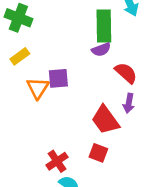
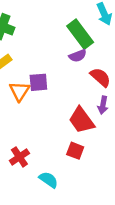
green rectangle: (104, 26) -> (80, 34), turned -36
red cross: (57, 161) -> (19, 157), moved

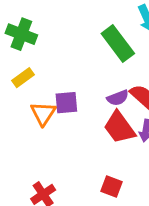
purple semicircle: (78, 56) -> (118, 98), moved
red trapezoid: (81, 120) -> (119, 127), moved

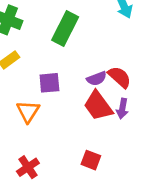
green rectangle: (118, 43) -> (65, 28), moved, turned 64
orange triangle: (43, 113) -> (28, 111), moved

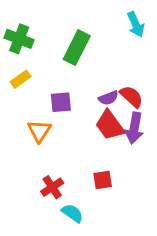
purple arrow: (122, 109) -> (134, 128), size x1.5
red square: (91, 160) -> (103, 180), turned -30
red cross: (28, 167) -> (52, 187), moved

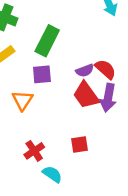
green rectangle: (77, 48) -> (47, 41), moved

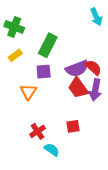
purple semicircle: (85, 71) -> (77, 69), size x1.6

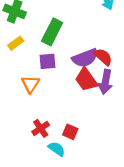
red square: (73, 126) -> (70, 132), moved, turned 32

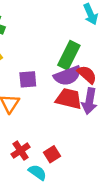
green rectangle: (52, 32) -> (69, 55), moved
red trapezoid: (86, 80) -> (69, 99), turned 140
red square: (70, 132) -> (52, 154), turned 35

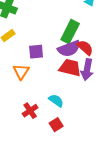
red square: (52, 154) -> (56, 125), moved
cyan semicircle: (37, 172) -> (56, 101), moved

